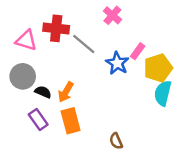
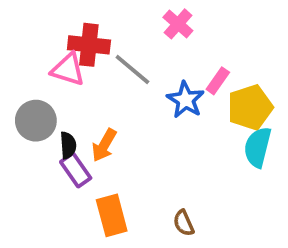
pink triangle: (26, 40) -> (68, 69), moved
black semicircle: (43, 92) -> (68, 145), turned 63
purple rectangle: (38, 119) -> (76, 170), moved
orange rectangle: (71, 121) -> (112, 215), moved

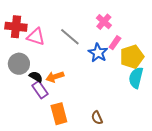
pink cross: (178, 24) -> (104, 22), moved
red cross: (89, 45) -> (16, 27), moved
black semicircle: (68, 145) -> (36, 77), turned -56
orange arrow: (104, 145) -> (55, 77), turned 42

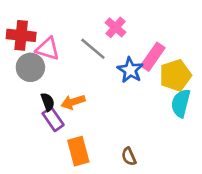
pink cross: (104, 22) -> (116, 27), moved
pink rectangle: (115, 43) -> (153, 57), size x1.5
gray circle: (19, 64) -> (30, 67), moved
black semicircle: (36, 77) -> (48, 102), turned 40

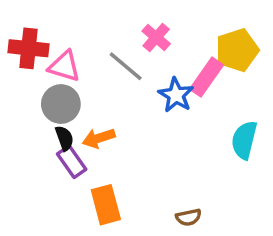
gray circle: (30, 67) -> (61, 104), moved
yellow pentagon: (175, 75) -> (237, 50), moved
brown semicircle: (129, 156) -> (189, 217), moved, turned -78

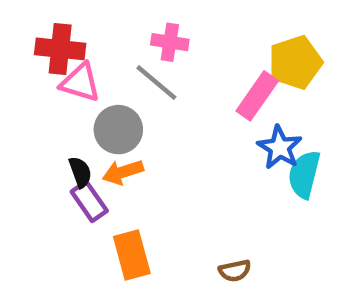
pink cross: (156, 37) -> (170, 42), moved, turned -32
red cross: (29, 48) -> (60, 49), moved
blue star: (176, 95) -> (280, 147), moved
gray circle: (61, 104) -> (118, 130), moved

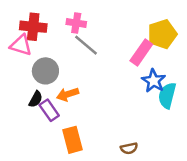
pink cross: (170, 42) -> (76, 23), moved
pink triangle: (80, 83) -> (21, 45), moved
gray circle: (118, 130) -> (45, 71), moved
black semicircle: (80, 172) -> (36, 99), moved, turned 49

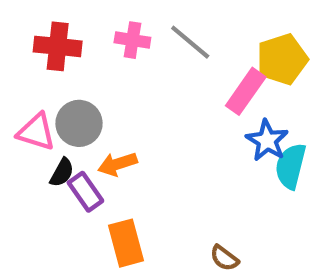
pink triangle: (21, 45) -> (36, 132), moved
gray line: (86, 45) -> (190, 42), moved
brown semicircle: (129, 148) -> (224, 258), turned 49

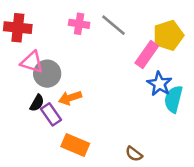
red cross: (58, 46) -> (18, 28), moved
pink triangle: (36, 132) -> (32, 62), moved
orange rectangle: (126, 243) -> (75, 145), turned -52

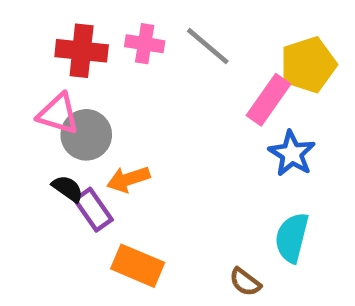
red cross: (18, 28) -> (82, 51), moved
cyan semicircle: (173, 99) -> (292, 238), moved
black semicircle: (37, 103) -> (68, 189), turned -84

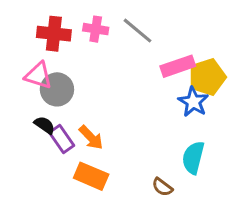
yellow pentagon: (308, 65) -> (207, 77), moved
pink rectangle: (268, 100) -> (178, 66), turned 36
orange arrow: (128, 179) -> (91, 137), moved, turned -116

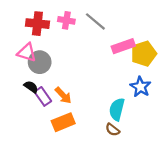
blue star: (193, 102) -> (140, 87), moved
cyan semicircle: (193, 158) -> (117, 109), moved
orange rectangle: (91, 176) -> (63, 122), turned -45

